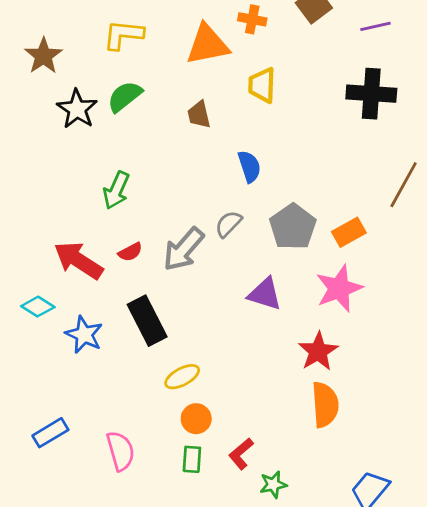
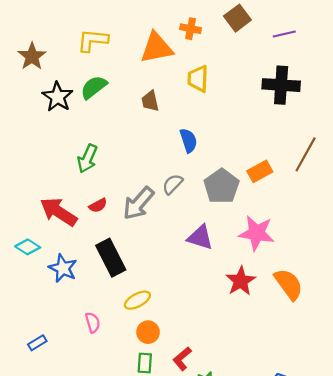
orange rectangle: (349, 232) -> (260, 171), moved
pink star: (339, 288) -> (257, 233), turned 30
orange semicircle: (325, 405) -> (289, 284), moved, turned -32
blue rectangle: (50, 433) -> (37, 343), size x0.7
pink semicircle: (120, 451) -> (93, 323), moved, size x0.7

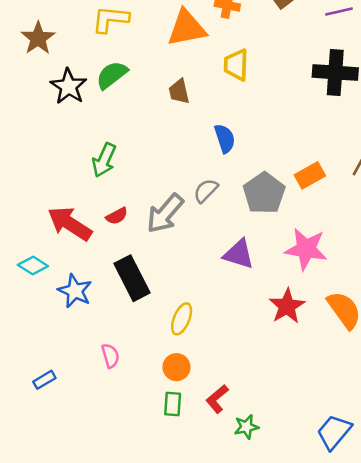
yellow ellipse: (137, 300) -> (182, 319), moved, turned -40

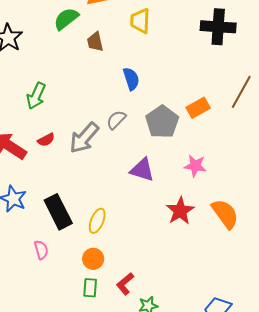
green semicircle: (112, 75) -> (66, 19), moved
pink star: (306, 249) -> (195, 166), size x0.7
black rectangle: (132, 278) -> (58, 212), moved

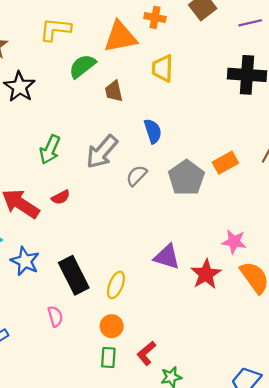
gray arrow: (84, 138) -> (102, 152), moved
pink star: (195, 166) -> (234, 242), moved
purple triangle: (142, 170) -> (167, 257), moved

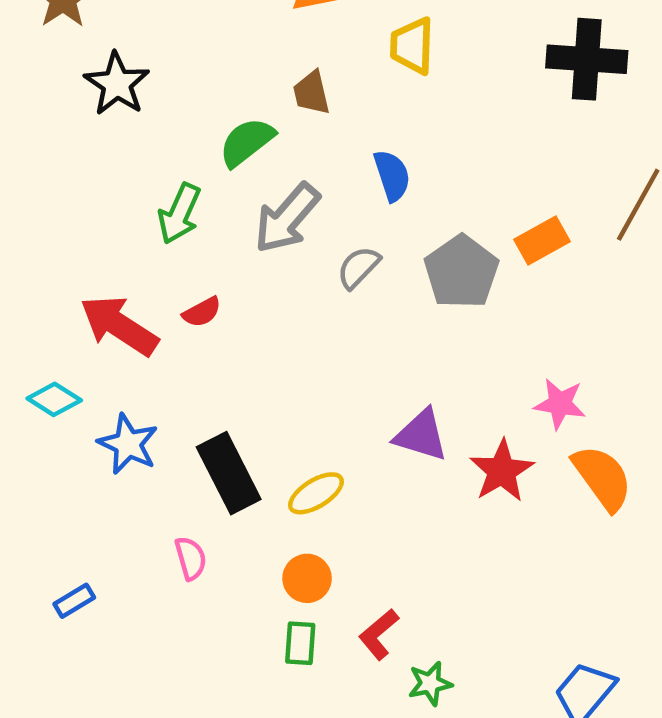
green semicircle: (82, 66) -> (247, 142), moved
yellow ellipse: (116, 285) -> (316, 493), turned 36

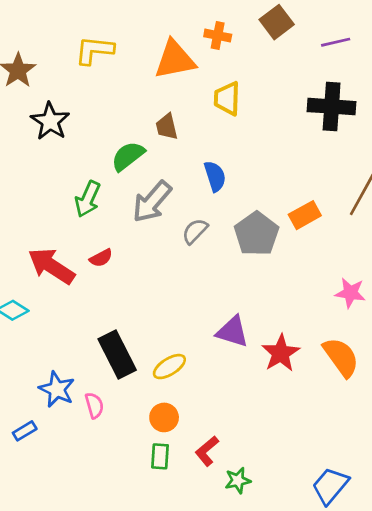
pink star: (560, 404) -> (350, 293), moved
blue star: (128, 444) -> (57, 389), moved

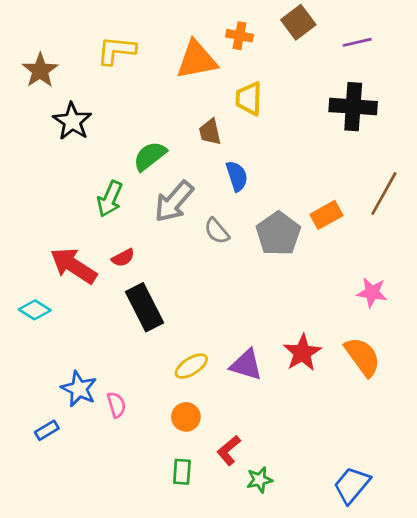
brown trapezoid: (167, 127) -> (210, 132), moved
gray semicircle: (195, 231) -> (217, 231), turned -84
purple triangle: (232, 332) -> (246, 365), moved
black rectangle: (117, 354) -> (144, 307), moved
green rectangle: (160, 456) -> (182, 472), moved

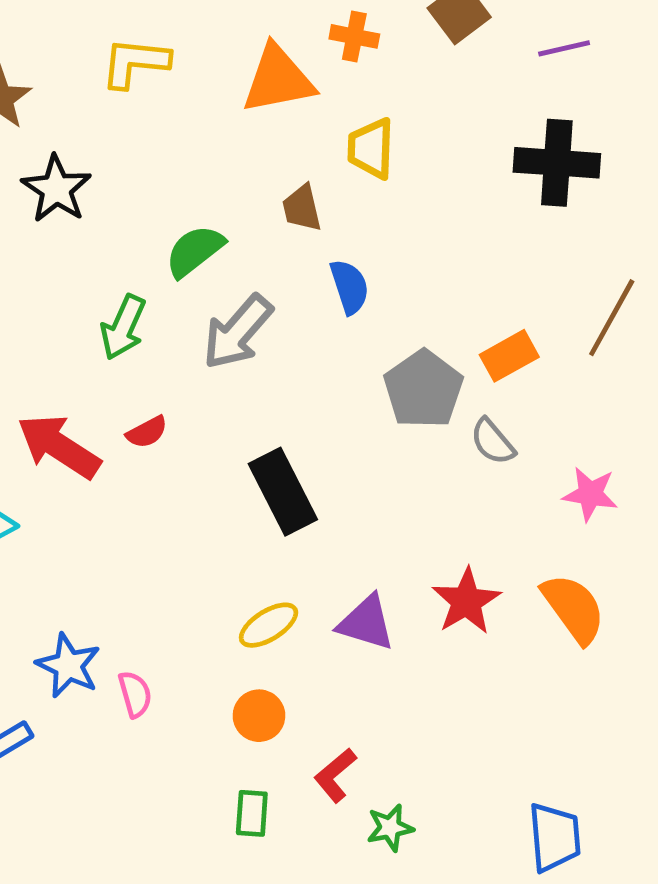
gray semicircle: (217, 231) -> (493, 442), moved
black rectangle: (144, 307) -> (283, 492), moved
blue trapezoid: (352, 485) -> (554, 837), turned 135

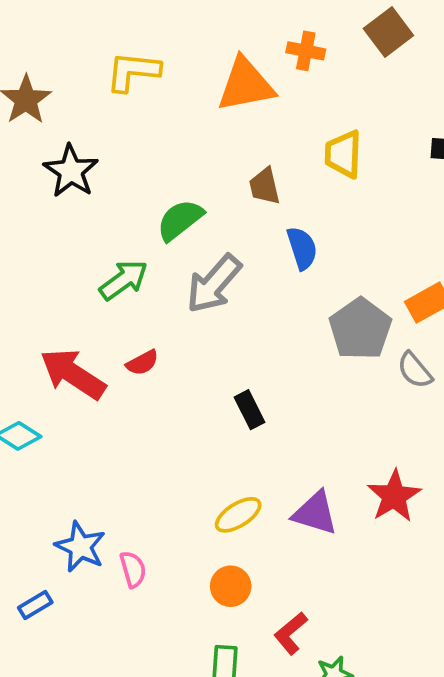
yellow trapezoid: (371, 148) -> (343, 154), moved
green arrow: (123, 327) -> (124, 280), turned -150
black rectangle: (283, 492) -> (249, 410), size x0.6

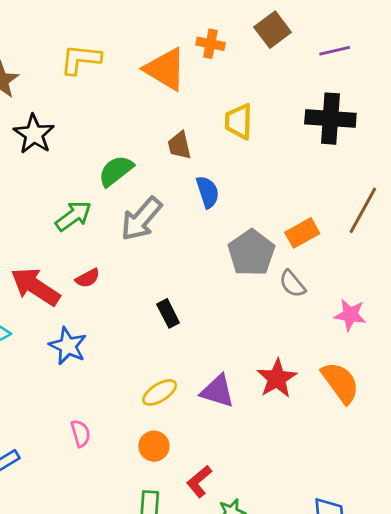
orange triangle: (246, 85) -> (165, 69), turned 42
blue star: (80, 547) -> (68, 346), moved

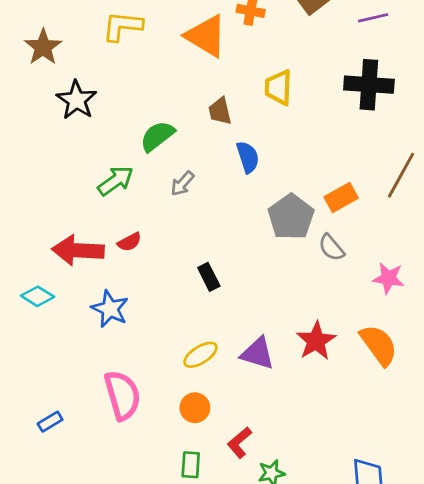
gray arrow: (141, 219) -> (182, 184), size x0.6
red arrow: (35, 287) -> (78, 250), turned -30
pink semicircle: (81, 433) -> (122, 395), size x1.8

